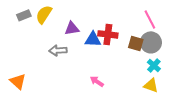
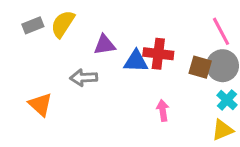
orange triangle: (18, 81) -> (40, 105), moved
pink arrow: (97, 81) -> (163, 110), moved, turned 48
yellow triangle: (151, 85) -> (222, 130), turned -42

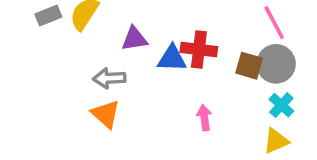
orange triangle: (40, 105) -> (106, 114), moved

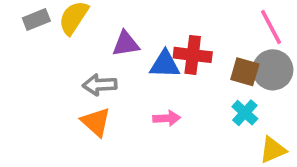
cyan cross: (281, 105) -> (245, 113), moved
pink arrow: (204, 118) -> (167, 118), moved, turned 95

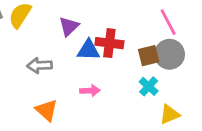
purple triangle: (126, 44) -> (69, 26), moved, turned -35
brown square: (245, 72) -> (149, 56), turned -30
orange triangle: (96, 122) -> (47, 110), moved

